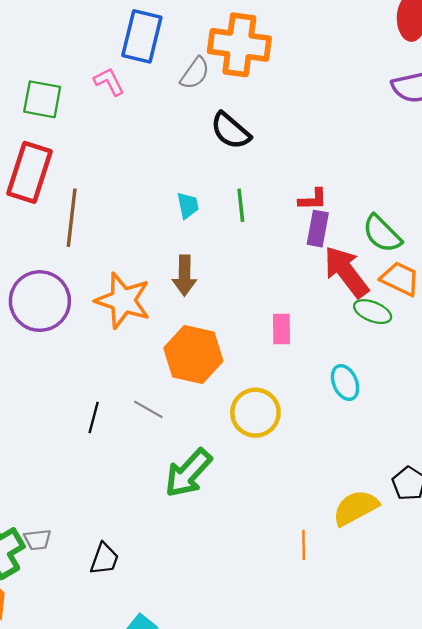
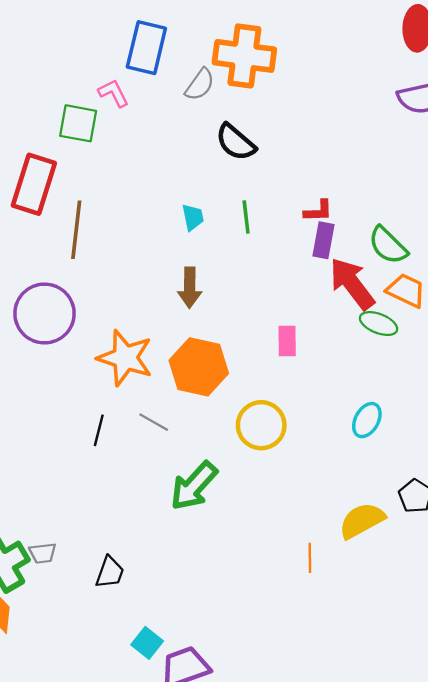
green square: (42, 99) -> (78, 123), moved
orange star: (123, 300) -> (125, 358), moved
cyan ellipse: (345, 383) -> (367, 420), moved, turned 52

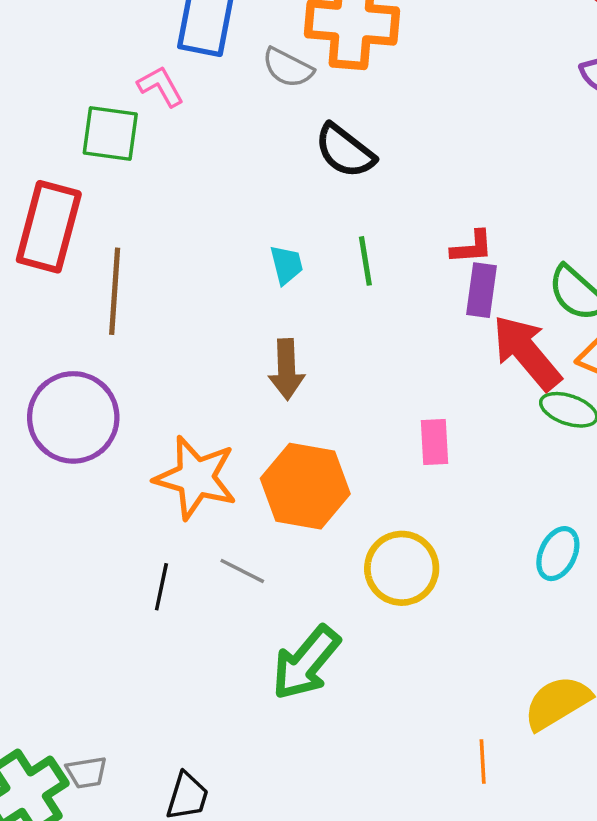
gray semicircle: (200, 84) -> (288, 68), turned 84

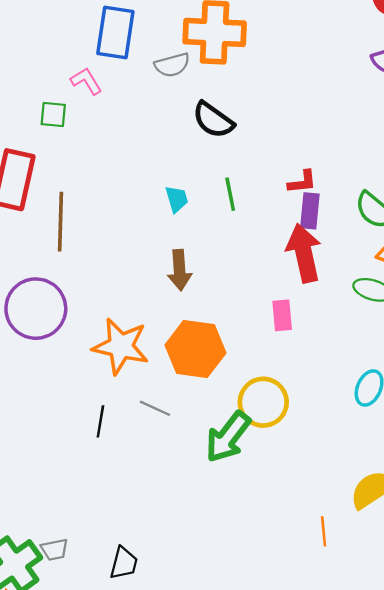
gray semicircle: (288, 68) -> (172, 65), turned -40
green square: (110, 133) -> (53, 115), size x0.7
red arrow: (527, 353) -> (304, 253), moved, turned 30
green arrow: (306, 663) -> (228, 437), moved

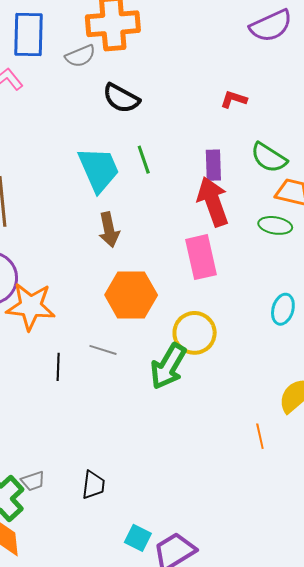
red L-shape: (302, 182) -> (234, 99), moved, turned -148
cyan trapezoid: (177, 199) -> (99, 170), size x2.0
pink rectangle: (282, 315) -> (201, 257), size x1.6
orange star: (121, 346) -> (31, 306), moved

